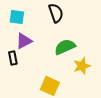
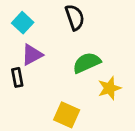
cyan square: (17, 17) -> (23, 23), turned 35

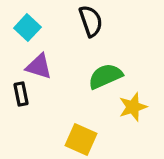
purple triangle: (32, 55) -> (39, 66), turned 45

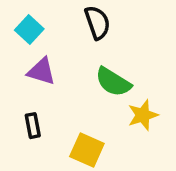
green semicircle: (105, 76) -> (113, 82), turned -124
black rectangle: (21, 94) -> (33, 126), moved

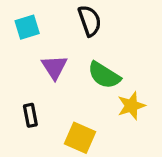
cyan square: (29, 30) -> (27, 27), turned 30
purple triangle: (42, 71) -> (54, 67), moved, turned 40

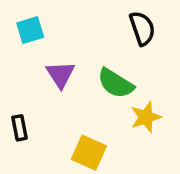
black semicircle: (90, 21) -> (142, 28), moved
black rectangle: (30, 115) -> (20, 128), moved

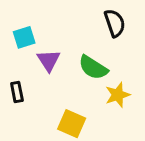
cyan square: (30, 30) -> (24, 37), moved
black rectangle: (20, 128) -> (17, 92), moved

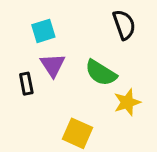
cyan square: (24, 37) -> (43, 31), moved
black rectangle: (17, 92) -> (26, 84), moved

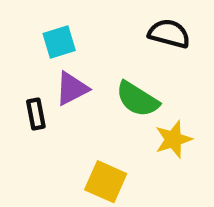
black semicircle: (124, 25) -> (169, 34), turned -56
purple triangle: (53, 65) -> (72, 89), turned 36

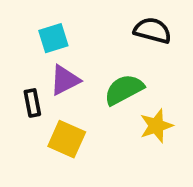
green semicircle: (137, 99) -> (124, 90), turned 120
yellow square: (106, 182) -> (67, 139), moved

